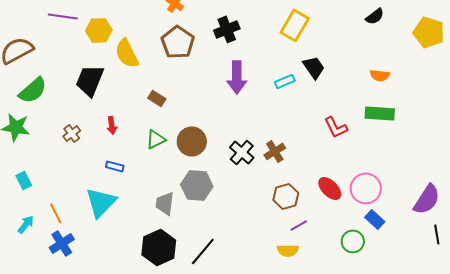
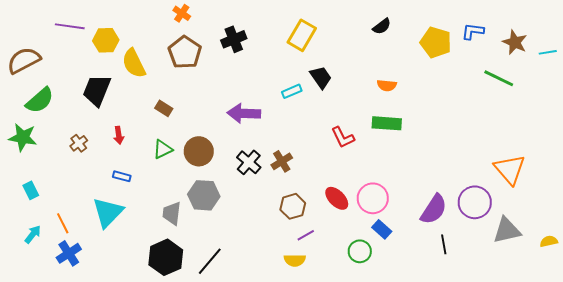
purple arrow: (237, 77) -> (244, 113), moved, turned 92

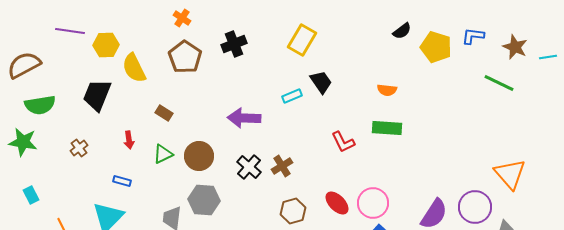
black semicircle: (382, 26) -> (402, 31), moved
green semicircle: (40, 100) -> (40, 105), turned 32
red arrow: (119, 135) -> (129, 140), moved

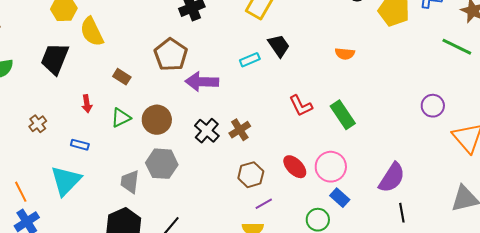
brown pentagon: (185, 57) -> (171, 55), moved
green rectangle: (387, 128) -> (343, 115), moved, turned 52
brown cross: (79, 148) -> (38, 124), moved
purple circle: (475, 207) -> (433, 106), moved, size x0.7

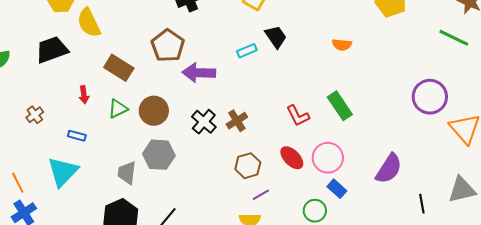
black trapezoid: (55, 59) -> (52, 50), turned 48
brown rectangle: (122, 77) -> (119, 68), size x1.6
red L-shape: (301, 106) -> (298, 116), moved
purple circle: (433, 106) -> (430, 97), size x1.5
black line: (402, 213) -> (422, 204), moved

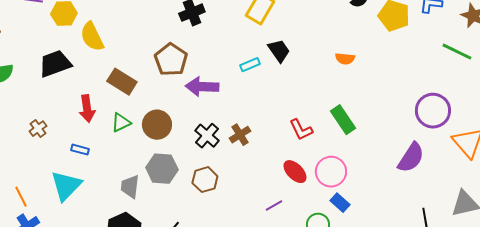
red arrow: (84, 95) -> (87, 109), size x1.5
brown hexagon: (248, 166) -> (205, 180), moved
purple semicircle: (389, 169) -> (411, 158), moved
purple line: (261, 195) -> (274, 206), moved

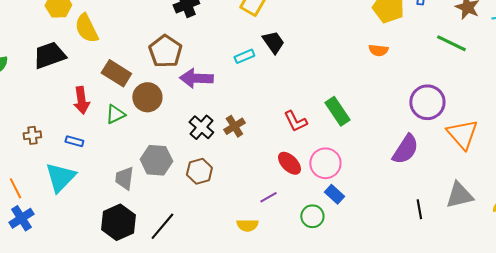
orange semicircle: (345, 59) -> (378, 50), moved
brown circle: (157, 125) -> (147, 97), moved
brown cross: (38, 129) -> (32, 135), moved, turned 30

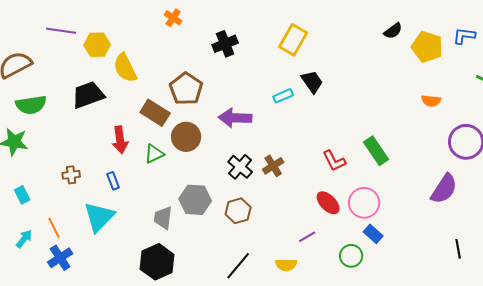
orange semicircle: (378, 50) -> (431, 101), moved
brown pentagon: (165, 51) -> (186, 89), moved
blue rectangle: (74, 141) -> (113, 181), turned 54
black line: (162, 226) -> (238, 266), moved

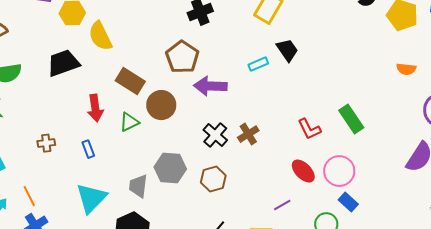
brown pentagon: (186, 89) -> (182, 57), moved
cyan triangle: (99, 217) -> (91, 198), moved

